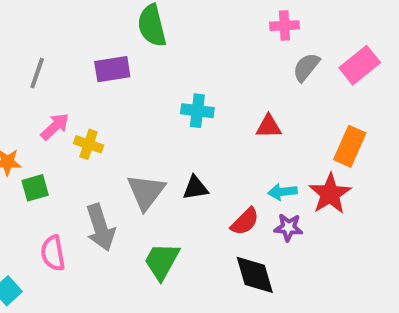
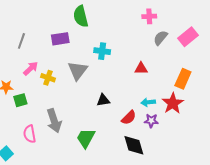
cyan cross: (197, 111) -> (102, 51), moved
gray triangle: (146, 192) -> (78, 71), moved

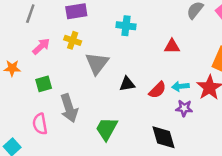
gray triangle: (78, 71) -> (97, 63), moved
yellow cross: (48, 78) -> (73, 40), moved
green square: (20, 100) -> (44, 84), moved
red semicircle: (129, 118) -> (157, 90), moved

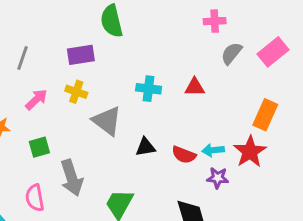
cyan cross: (126, 26) -> (149, 89), moved
red triangle: (172, 46) -> (195, 87), moved
gray triangle: (97, 63) -> (107, 121), turned -30
red semicircle: (157, 90) -> (184, 155), turned 66

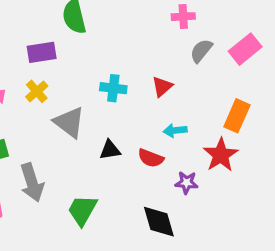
red triangle: (195, 87) -> (162, 87), turned -40
yellow cross: (76, 92) -> (37, 91), turned 30
cyan arrow: (213, 150) -> (175, 130), moved

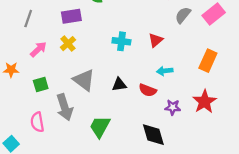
gray triangle: (69, 122) -> (84, 80), moved
red star: (221, 155) -> (205, 102), moved

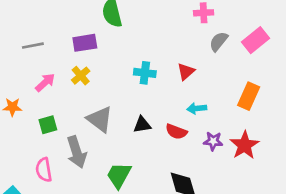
gray line: (28, 19) -> (33, 46), turned 60
purple star: (173, 107) -> (213, 141), moved

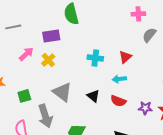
gray line: (33, 46) -> (13, 27), moved
pink arrow: (45, 82) -> (26, 54), moved
cyan arrow: (197, 108) -> (119, 79), moved
black triangle: (142, 125) -> (93, 96), turned 48

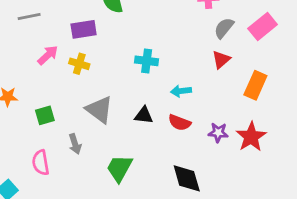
red triangle: (125, 57) -> (221, 59), moved
yellow cross: (48, 60) -> (79, 64), turned -32
black triangle: (93, 96) -> (144, 115), turned -32
gray arrow: (45, 116) -> (75, 144), size x0.6

